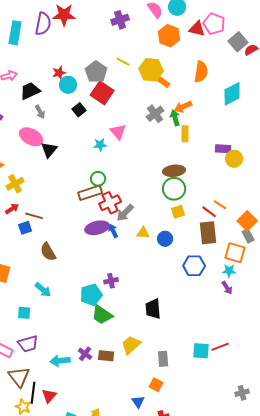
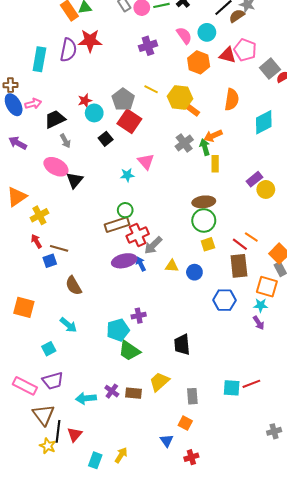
purple rectangle: (223, 149) -> (254, 179), turned -42
red arrow: (12, 209) -> (36, 241), turned -88
cyan square: (24, 313) -> (49, 349), turned -32

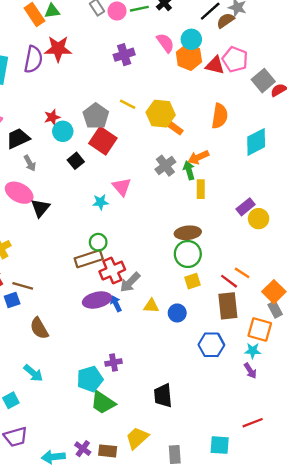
orange hexagon: (199, 62) -> (189, 57), moved
red line: (251, 384) -> (253, 423), moved

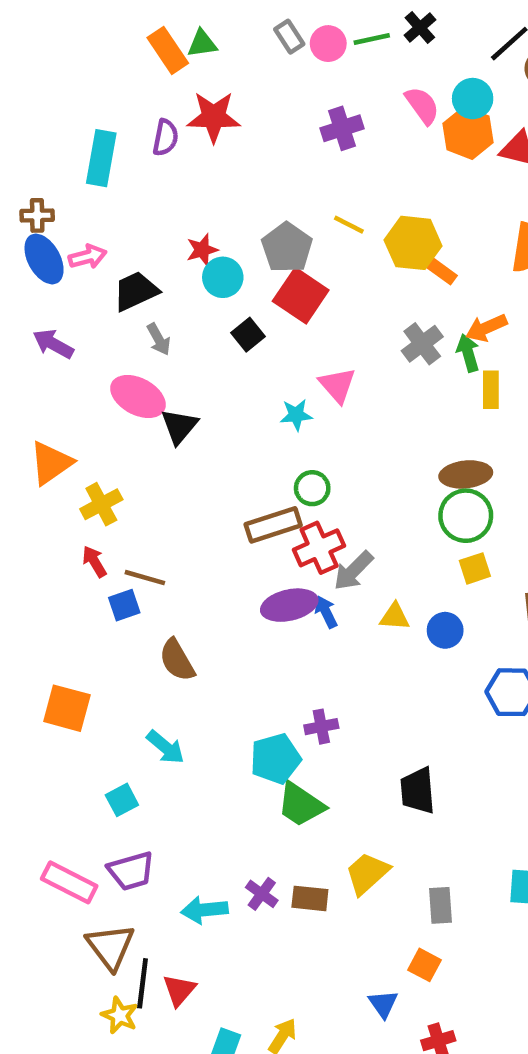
purple semicircle: (33, 59) -> (165, 138), size x0.7
green circle: (98, 242) -> (312, 488), moved

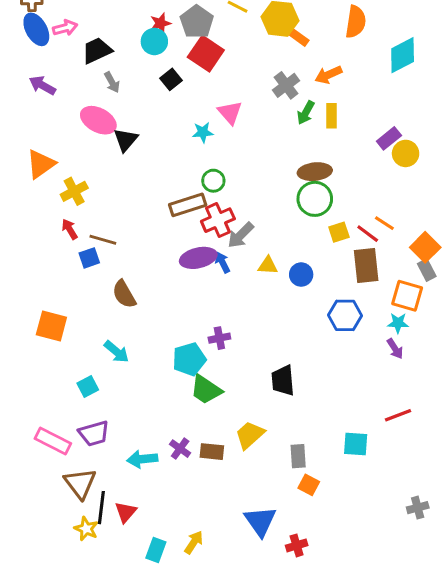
red star: (202, 250) -> (160, 23), moved
green arrow: (468, 353) -> (306, 113), moved, turned -135
yellow square: (475, 568) -> (339, 232), moved
orange square: (424, 965) -> (309, 485), moved
blue triangle: (383, 1004) -> (260, 521), size x1.6

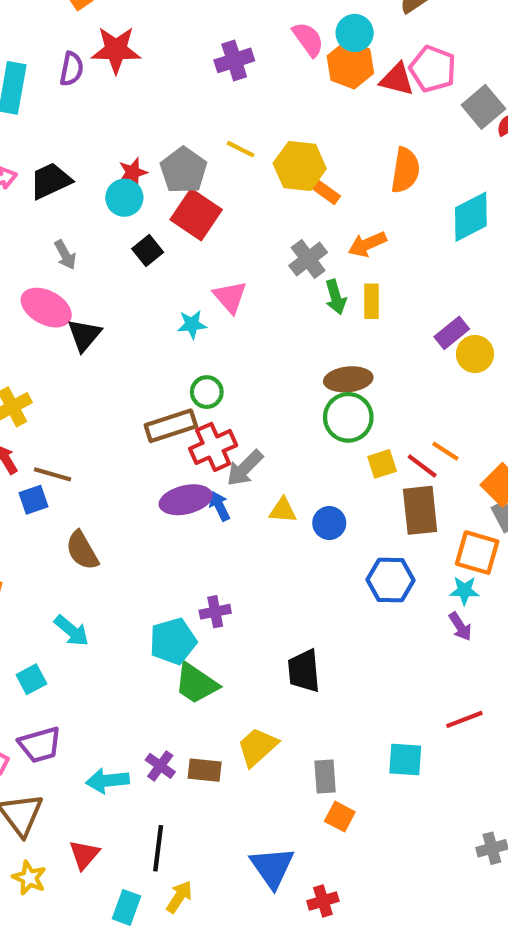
black trapezoid: (97, 51) -> (50, 181), moved
green arrow: (306, 113) -> (336, 297), turned -45
black line: (101, 508) -> (158, 848), moved

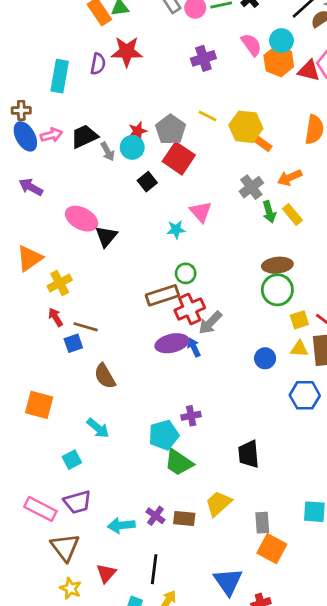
gray arrow: (65, 255) -> (108, 151), moved
yellow rectangle: (372, 301) -> (292, 214), turned -40
yellow triangle: (283, 510) -> (299, 349), moved
orange square: (340, 817) -> (272, 549), size x1.5

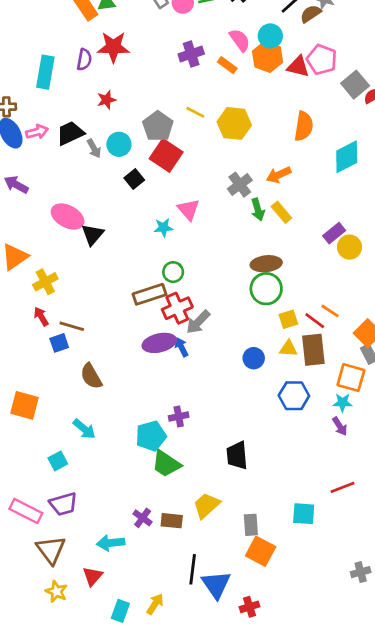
red star: (138, 131) -> (106, 100), moved
orange rectangle: (262, 143) -> (227, 65), moved
cyan arrow: (121, 525) -> (111, 543), moved
black line: (154, 569) -> (193, 569), moved

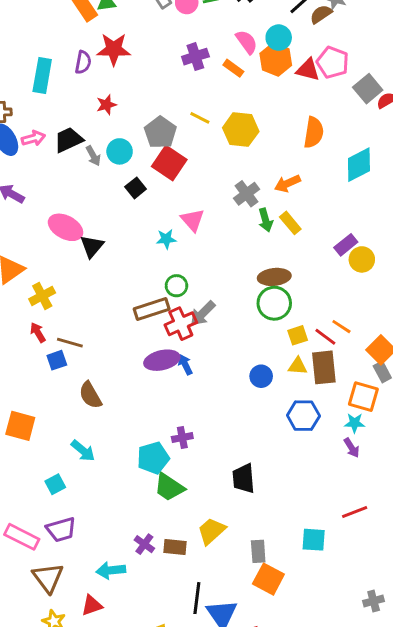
gray arrow: (198, 322) -> (203, 313), moved
red triangle: (93, 576) -> (92, 605), turned 30

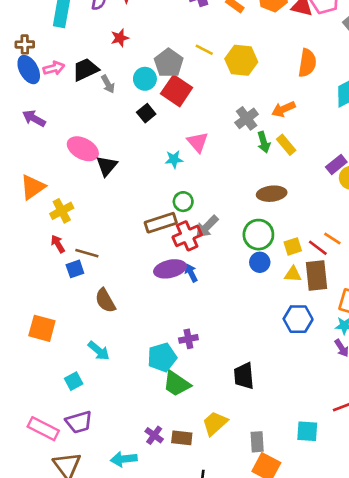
cyan circle: (120, 151) -> (145, 79), moved
green circle: (274, 303) -> (258, 235), moved
blue circle: (261, 376) -> (260, 262), moved

